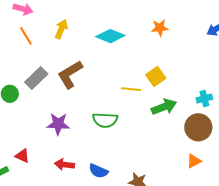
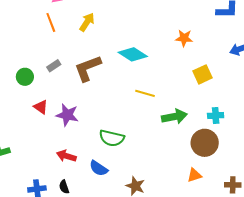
cyan diamond: (110, 36) -> (133, 54), moved
yellow square: (156, 76) -> (203, 74), moved
gray rectangle: (36, 78) -> (54, 66), size x0.6
green semicircle: (105, 120) -> (112, 138), moved
red triangle: (22, 156) -> (41, 107), moved

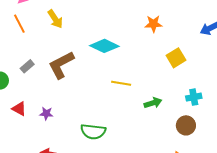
yellow arrow: (87, 22) -> (55, 19), turned 120
purple star: (67, 115) -> (46, 114), size x0.6
green arrow: (174, 117) -> (153, 103), size x0.7
brown circle: (205, 143) -> (186, 125), size x0.7

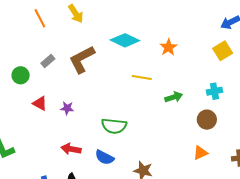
orange star: (154, 24) -> (168, 47), moved, turned -30
yellow square: (176, 58) -> (223, 51), moved

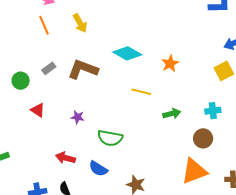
brown L-shape: (82, 59) -> (83, 69), turned 44
purple star: (67, 108) -> (78, 117), moved
orange triangle: (200, 153) -> (194, 171), size x1.8

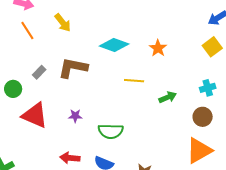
red triangle: (38, 110) -> (35, 115), size x1.8

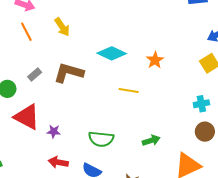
green arrow: (168, 97) -> (151, 140), moved
purple star: (75, 116) -> (54, 132), moved
brown circle: (203, 117) -> (205, 132), moved

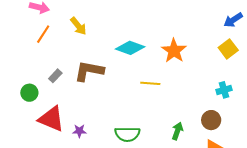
orange line: (26, 32) -> (43, 34), turned 66
orange star: (155, 60) -> (174, 51), size x1.4
brown circle: (205, 132) -> (211, 120), moved
green arrow: (151, 140) -> (177, 131), turned -48

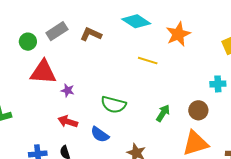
brown L-shape: (89, 71) -> (91, 34), size x0.7
gray rectangle: (55, 76) -> (57, 31), size x1.5
red triangle: (51, 119) -> (43, 72), turned -32

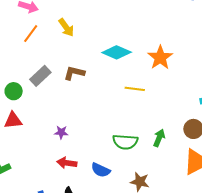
red triangle: (43, 72) -> (13, 120), moved, size x0.7
green semicircle: (114, 105) -> (125, 142), moved

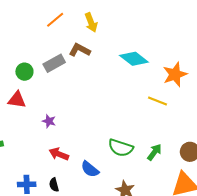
brown L-shape: (74, 73) -> (80, 50), moved
yellow line: (135, 89) -> (158, 101), moved
purple star: (61, 132) -> (49, 121), moved

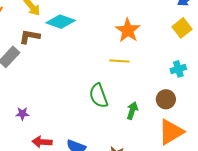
cyan diamond: (134, 59) -> (61, 22), moved
green semicircle: (121, 148) -> (99, 96), moved, turned 70

